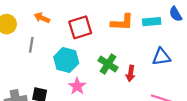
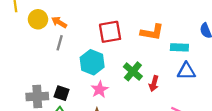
orange arrow: (42, 18) -> (59, 22), moved
cyan rectangle: (152, 22) -> (179, 47), moved

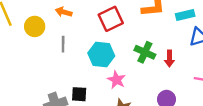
orange arrow: (59, 22) -> (64, 12), moved

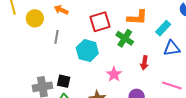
cyan rectangle: (185, 15) -> (163, 28), turned -42
green cross: (145, 52) -> (125, 38), moved
pink star: (116, 80) -> (114, 74), moved

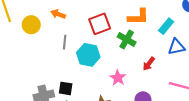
gray line: (57, 37) -> (65, 42), moved
red arrow: (144, 63) -> (149, 64), turned 32

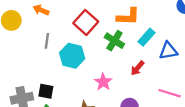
red square: (100, 24) -> (86, 22), turned -30
cyan rectangle: (166, 26) -> (146, 37), moved

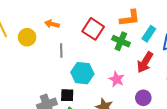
cyan hexagon: (72, 56) -> (82, 73), moved
red arrow: (137, 68) -> (145, 62), size x1.5

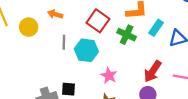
red arrow: (145, 62) -> (153, 71), moved
cyan hexagon: (82, 73) -> (86, 50), moved
pink star: (117, 79) -> (109, 76), moved

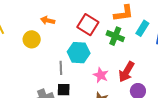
yellow circle: (29, 27) -> (32, 39), moved
gray line: (64, 42) -> (61, 68), moved
red arrow: (153, 71) -> (127, 72), moved

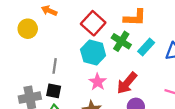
cyan rectangle: (142, 28) -> (146, 47), moved
cyan hexagon: (79, 53) -> (93, 53), moved

